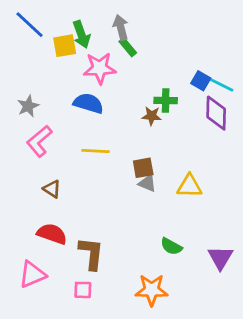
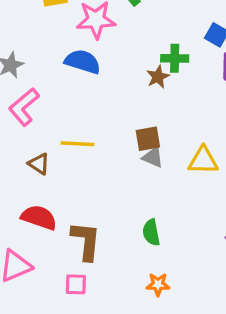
brown star: (152, 116) -> (158, 77), turned -30
yellow line: (95, 151) -> (78, 144), moved
green semicircle: (171, 246) -> (151, 232), moved, turned 50
orange star: (152, 290) -> (158, 284), size x0.6

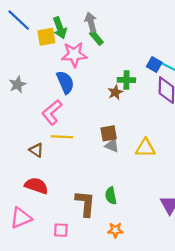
blue semicircle: (83, 62) -> (65, 82), turned 50
pink L-shape: (24, 107) -> (52, 112), moved
brown L-shape: (86, 241) -> (85, 203), moved

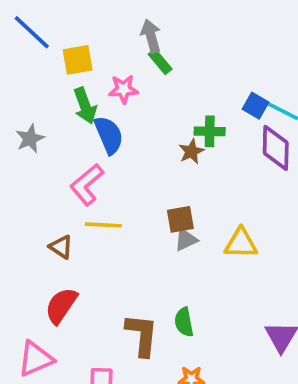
green arrow: (60, 28) -> (85, 106), moved
pink star: (74, 54) -> (123, 89), size x0.7
gray triangle: (112, 146) -> (186, 240), turned -48
red semicircle: (36, 186) -> (61, 306), turned -75

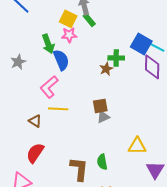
yellow square: (78, 60) -> (68, 19), moved, turned 36
blue square: (256, 106) -> (141, 44), size x1.5
yellow triangle: (241, 243) -> (137, 146), moved

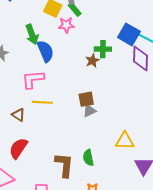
pink star: (69, 35) -> (66, 25), moved
pink L-shape: (49, 87) -> (33, 79), turned 35

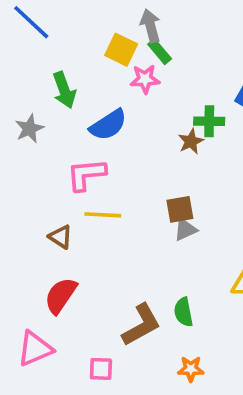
green arrow: (32, 34) -> (64, 90), moved
blue semicircle: (45, 51) -> (108, 125), turned 80
brown L-shape: (64, 165) -> (141, 325), turned 55

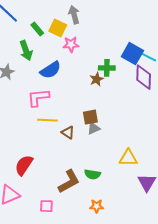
green rectangle: (160, 52) -> (37, 29), moved
brown triangle: (61, 237) -> (68, 132), moved
green semicircle: (183, 312) -> (92, 174), turned -70

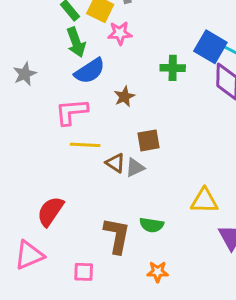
green arrow: (26, 51) -> (76, 42), moved
brown star: (97, 79) -> (124, 97), moved
gray triangle: (94, 128) -> (135, 168), moved
brown L-shape: (69, 182) -> (117, 236), turned -50

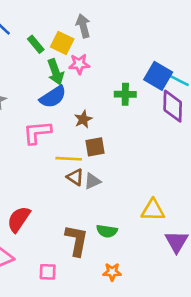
green arrow: (76, 42) -> (56, 72), moved
brown square: (149, 140) -> (95, 147), moved
yellow line: (85, 145) -> (69, 159), moved

